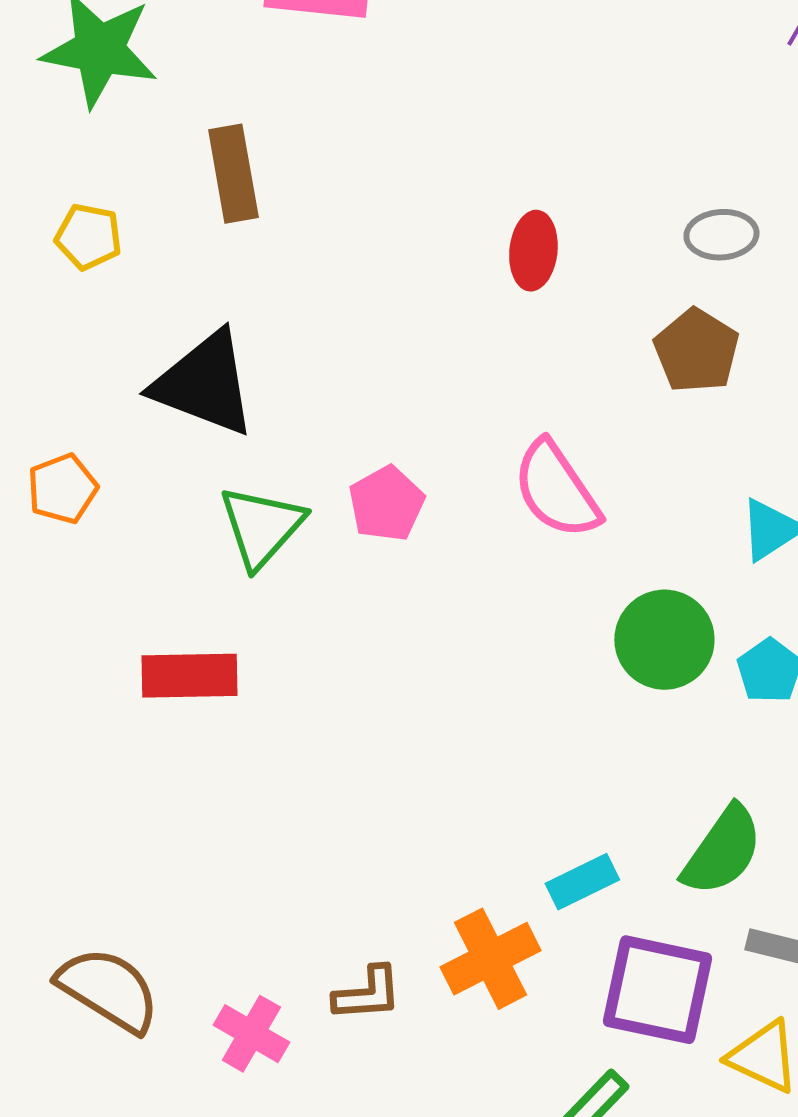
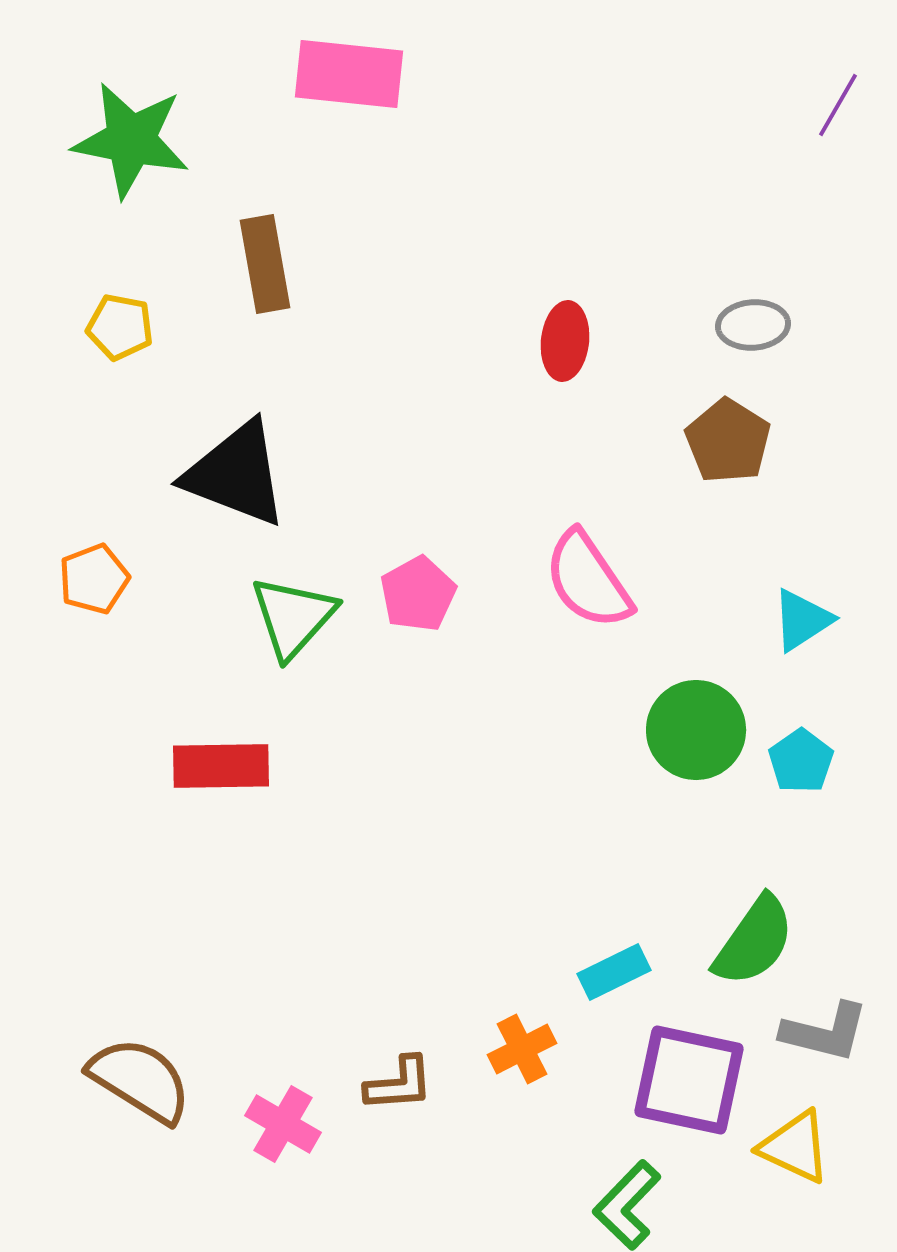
orange cross: (490, 959) -> (522, 1049), size x0.7

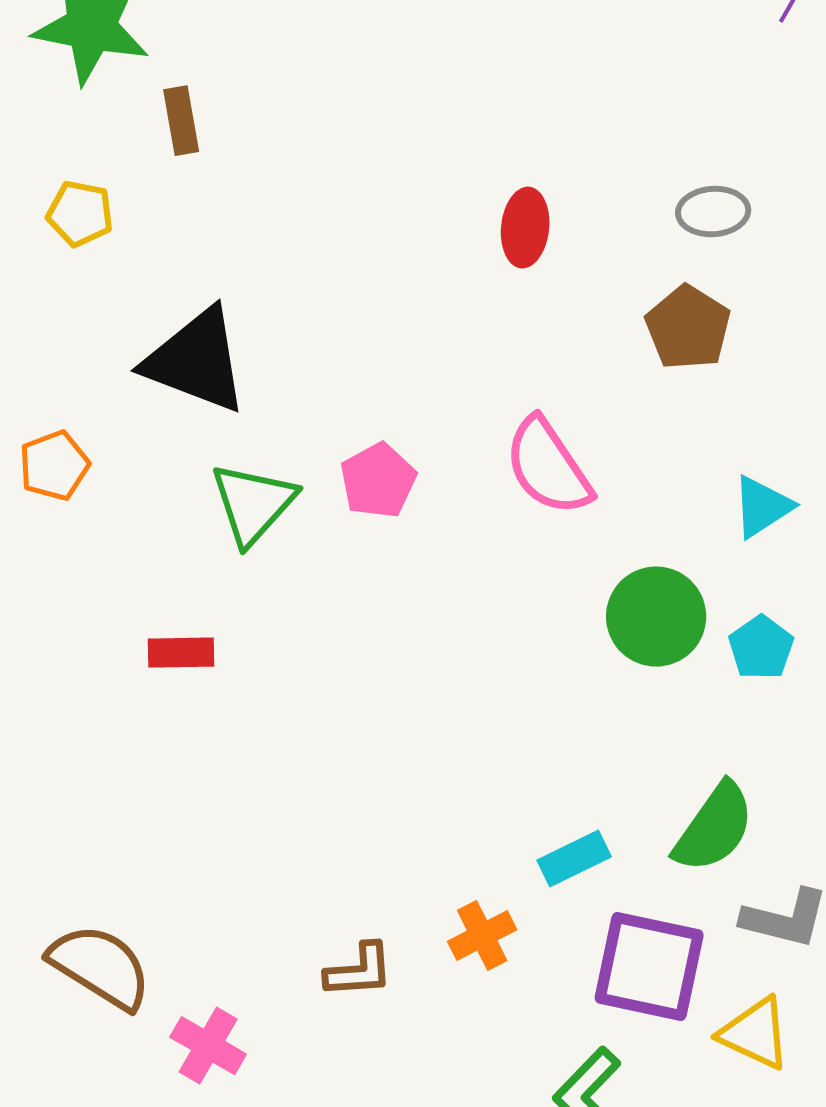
brown rectangle: (265, 264) -> (181, 121), moved, size x0.7
red rectangle: (221, 766) -> (181, 653), size x0.7
pink cross: (283, 1124) -> (208, 1046), moved

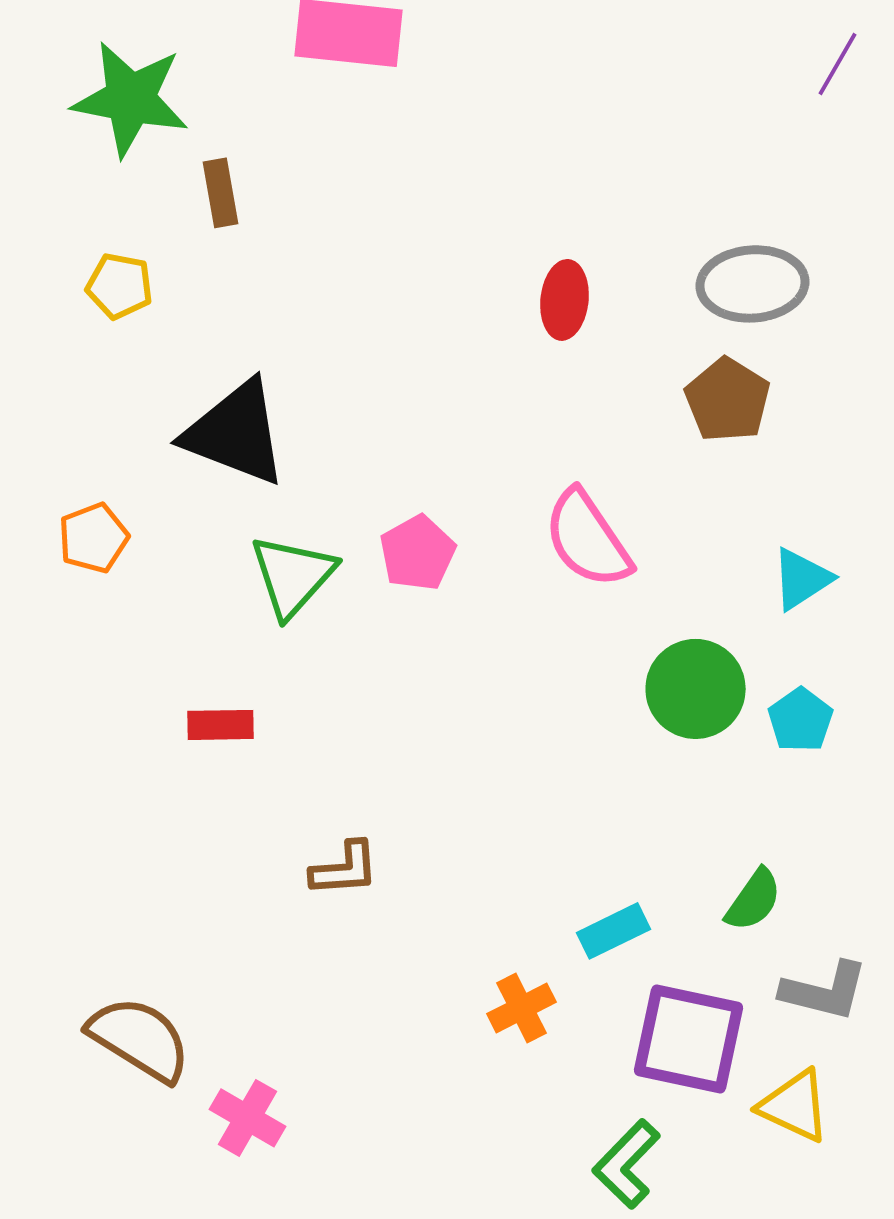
gray ellipse: (713, 212) -> (752, 284), size x1.5
green semicircle: (714, 828) -> (754, 900), size x0.7
brown L-shape: (359, 971) -> (344, 869), moved

